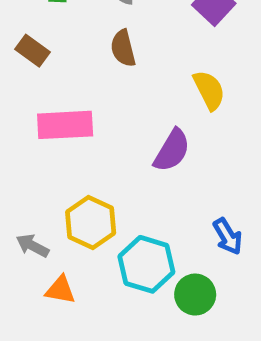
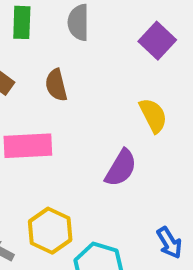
brown semicircle: (123, 48) -> (56, 85), moved

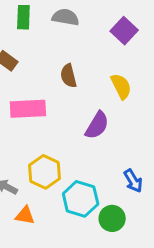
gray semicircle: (78, 22) -> (66, 17), turned 100
brown semicircle: (56, 85) -> (69, 76), moved

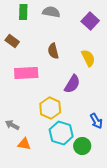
yellow hexagon: (44, 172) -> (50, 108), moved

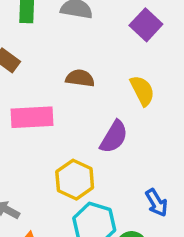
brown semicircle: (53, 51) -> (80, 78), turned 112

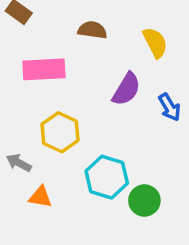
yellow hexagon: (75, 180) -> (60, 132), moved
blue arrow: (157, 203) -> (170, 107), moved

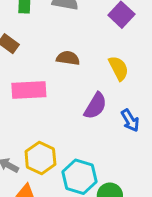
yellow hexagon: (60, 132) -> (40, 158), moved

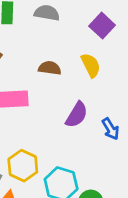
yellow semicircle: (119, 68) -> (91, 65), moved

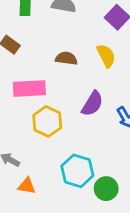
yellow hexagon: (23, 166) -> (47, 121), moved

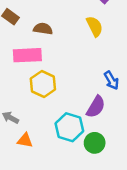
brown semicircle: (66, 58) -> (43, 29), moved
purple semicircle: (92, 104) -> (96, 107), moved

